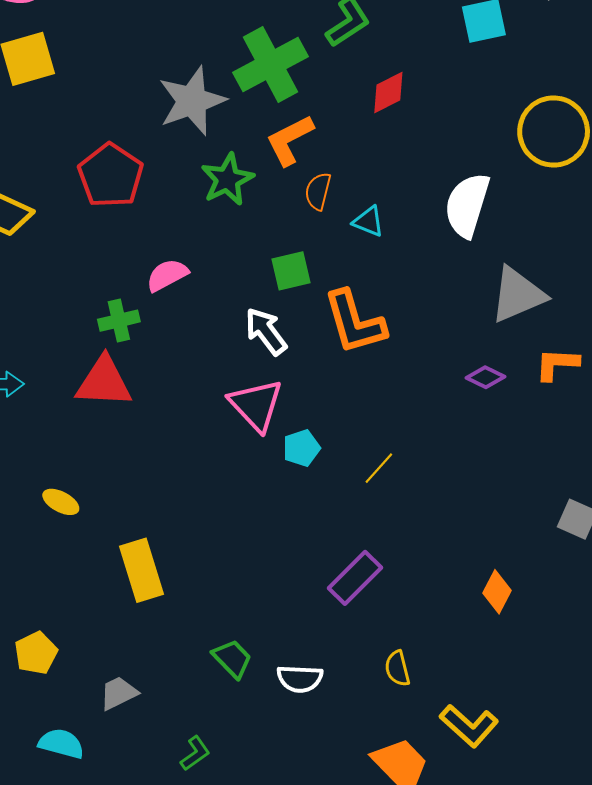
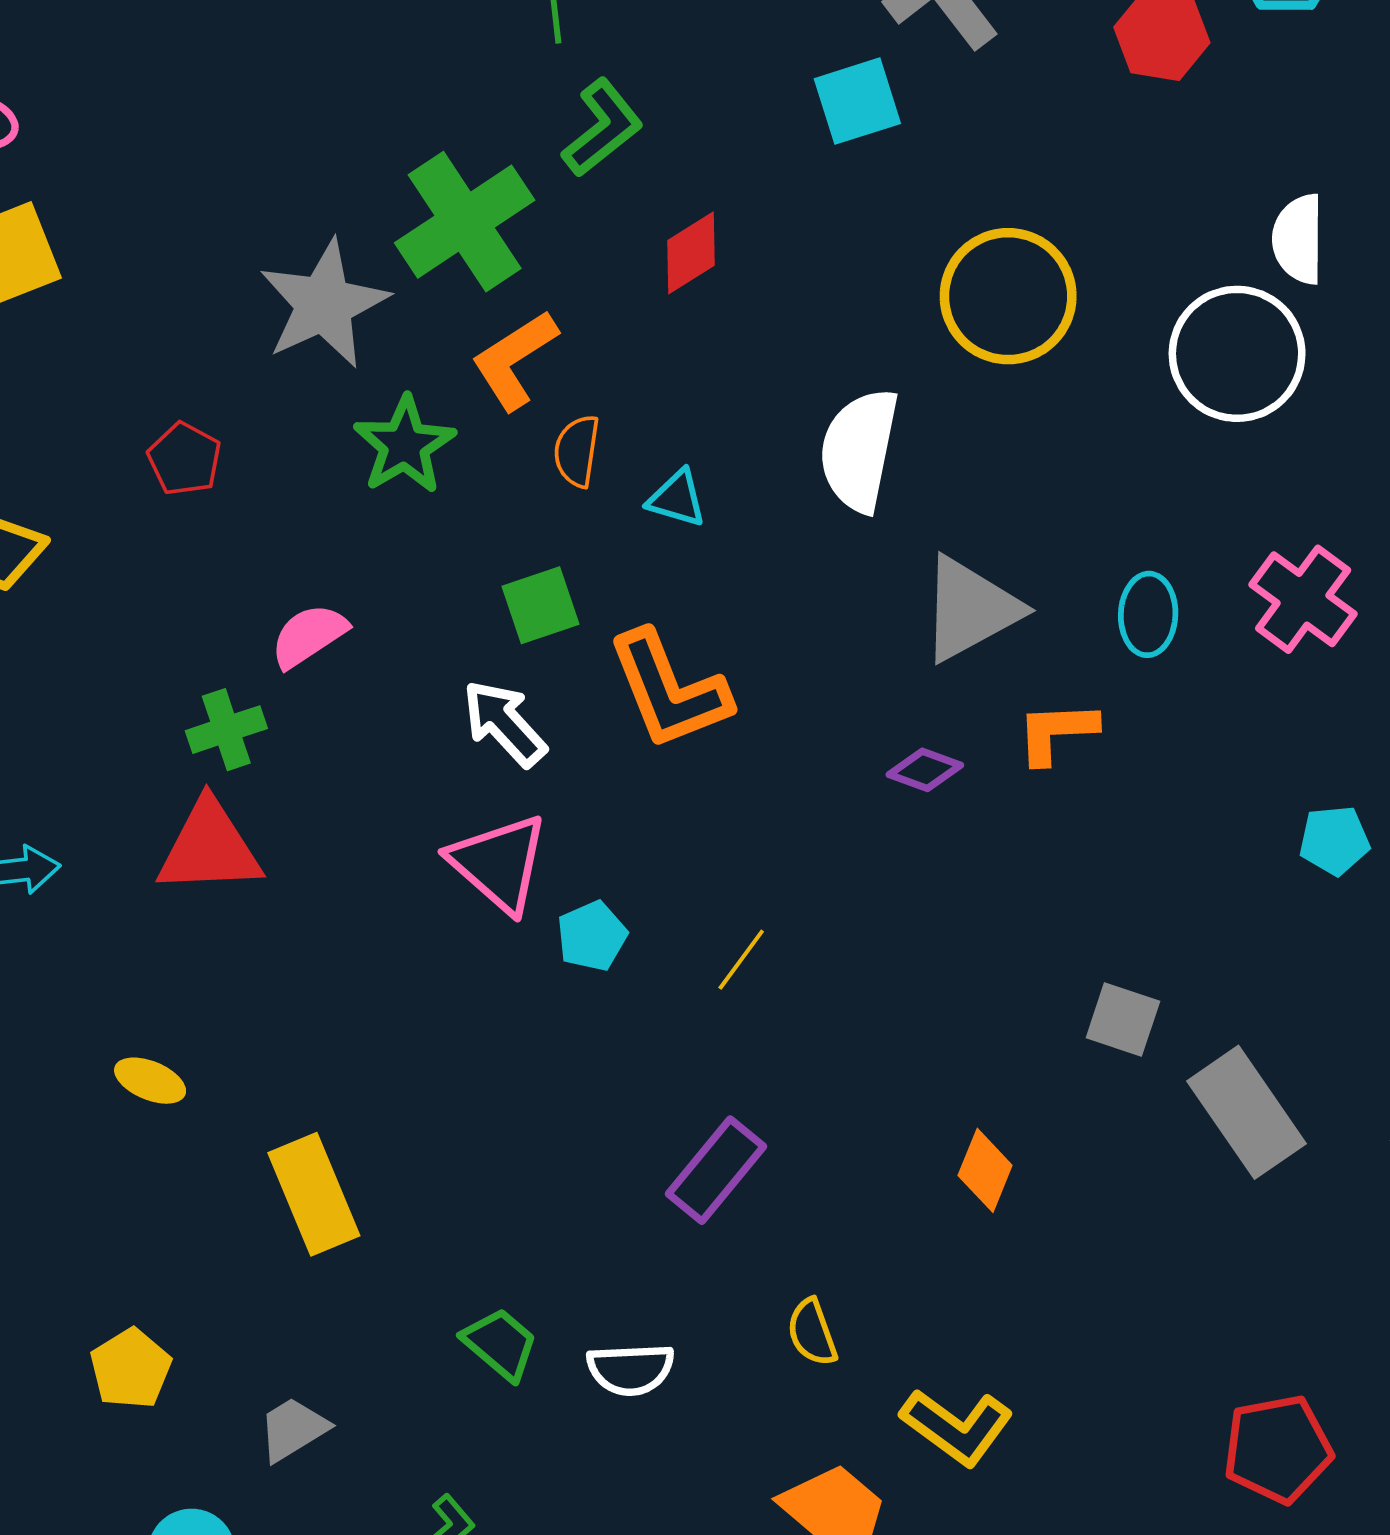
red pentagon: (111, 176) -> (185, 459), size x0.6

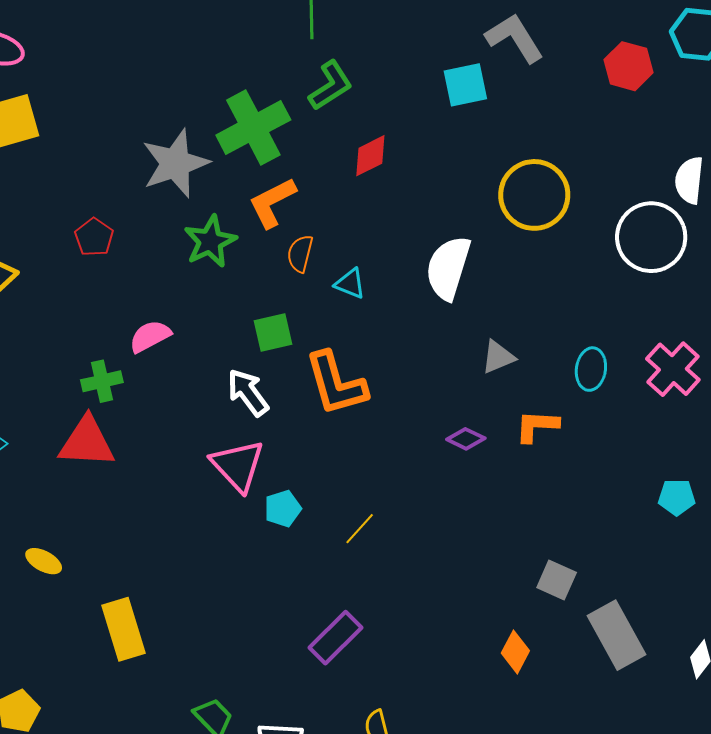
gray triangle: (970, 609) -> (498, 357), size x0.6
orange diamond: (985, 1170) -> (515, 652), moved

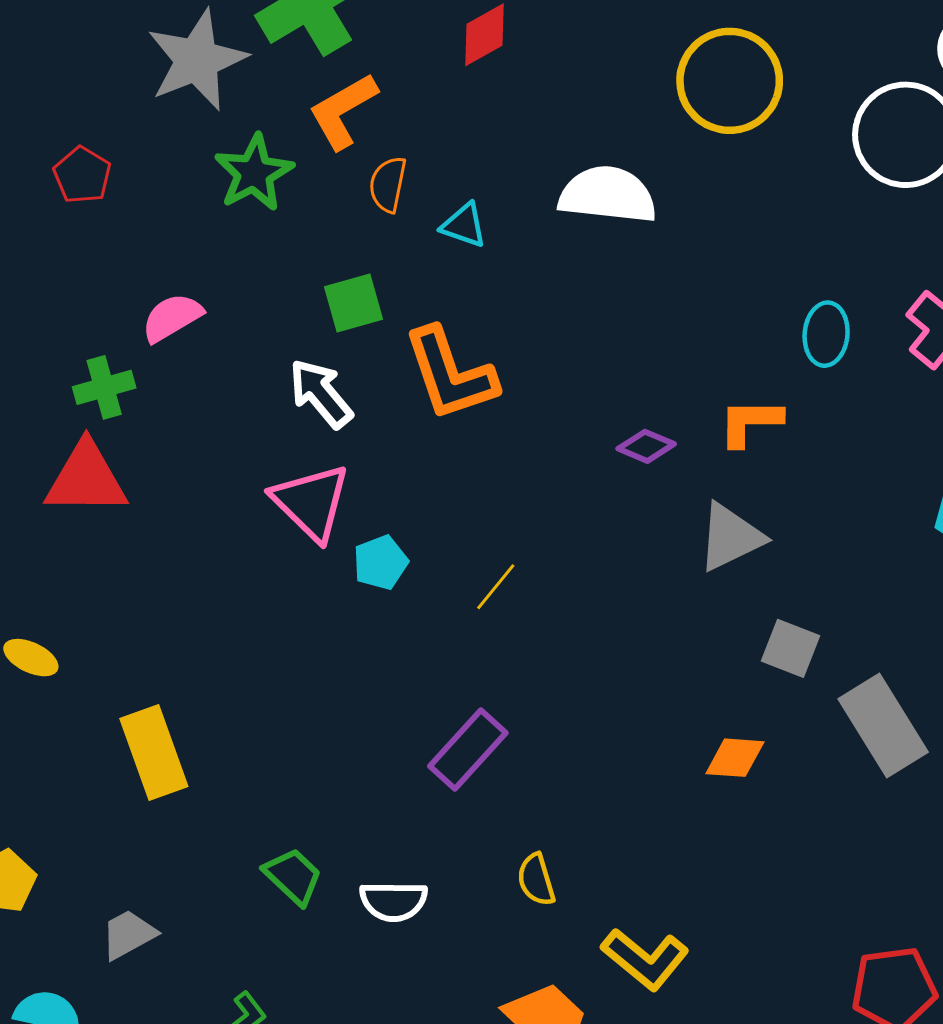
white semicircle: (448, 268) -> (608, 195), turned 82
gray triangle: (498, 357) -> (730, 537), moved, size x1.4
orange diamond: (515, 652) -> (735, 758), turned 69

